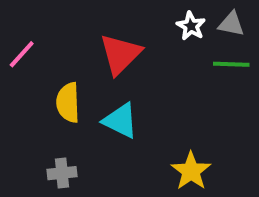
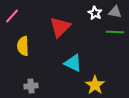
pink line: (22, 54) -> (12, 16), moved
yellow semicircle: (68, 103) -> (23, 46), moved
cyan triangle: (120, 121) -> (73, 63), moved

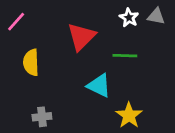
green line: (115, 32) -> (125, 56), moved

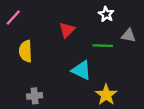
gray triangle: (156, 16) -> (129, 35), moved
red triangle: (81, 37) -> (67, 30), size x0.7

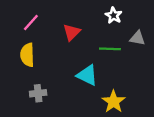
pink line: (13, 18) -> (31, 23), moved
gray cross: (35, 96) -> (38, 93), moved

